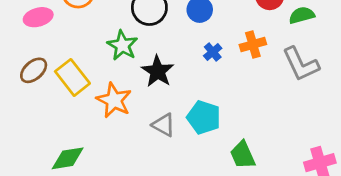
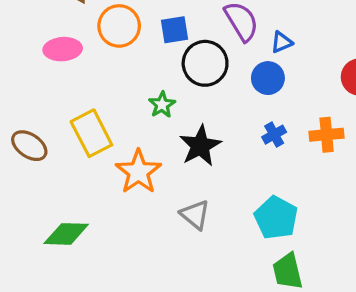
green star: (122, 45) -> (162, 105), size x0.7
brown ellipse: (34, 70) -> (29, 146), moved, turned 64
cyan pentagon: (204, 117) -> (276, 218), moved

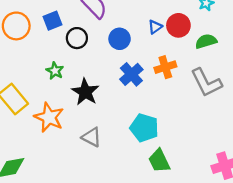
blue triangle: (282, 42) -> (155, 27), moved
black circle: (205, 63) -> (77, 38), size x0.7
blue cross: (274, 135) -> (131, 74), size x1.5

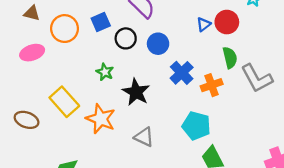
blue circle: (120, 39) -> (158, 44), moved
green semicircle: (206, 41) -> (230, 58), moved, turned 95
orange cross: (165, 67) -> (212, 85), moved

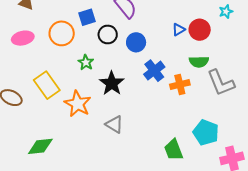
orange circle: (65, 29) -> (62, 33), moved
green semicircle: (230, 58) -> (199, 62), turned 96
cyan pentagon: (196, 126) -> (206, 132), moved

